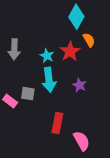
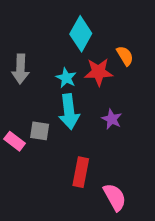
cyan diamond: (76, 17) -> (81, 34), moved
red star: (70, 51) -> (99, 72), turned 30

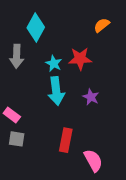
cyan diamond: (81, 34) -> (36, 28), moved
orange semicircle: (125, 56) -> (102, 25), moved, turned -98
gray square: (40, 131) -> (17, 139), moved

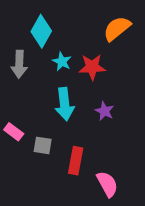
orange semicircle: (102, 25) -> (117, 28), size x1.5
cyan star: (54, 63) -> (62, 61), moved
gray square: (17, 139) -> (43, 145), moved

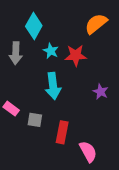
purple star: (105, 111) -> (101, 92), moved

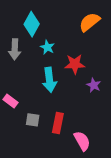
red star: (76, 55) -> (75, 64), moved
gray square: (35, 120) -> (33, 120), moved

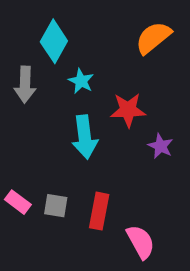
pink rectangle: (11, 101) -> (18, 202), moved

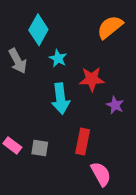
gray arrow: (25, 85) -> (18, 61), turned -30
red rectangle: (99, 211) -> (83, 141), moved

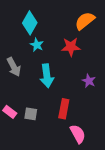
cyan star: (58, 58) -> (37, 45), moved
gray arrow: (18, 61) -> (14, 67), moved
red star: (92, 79) -> (71, 47), moved

